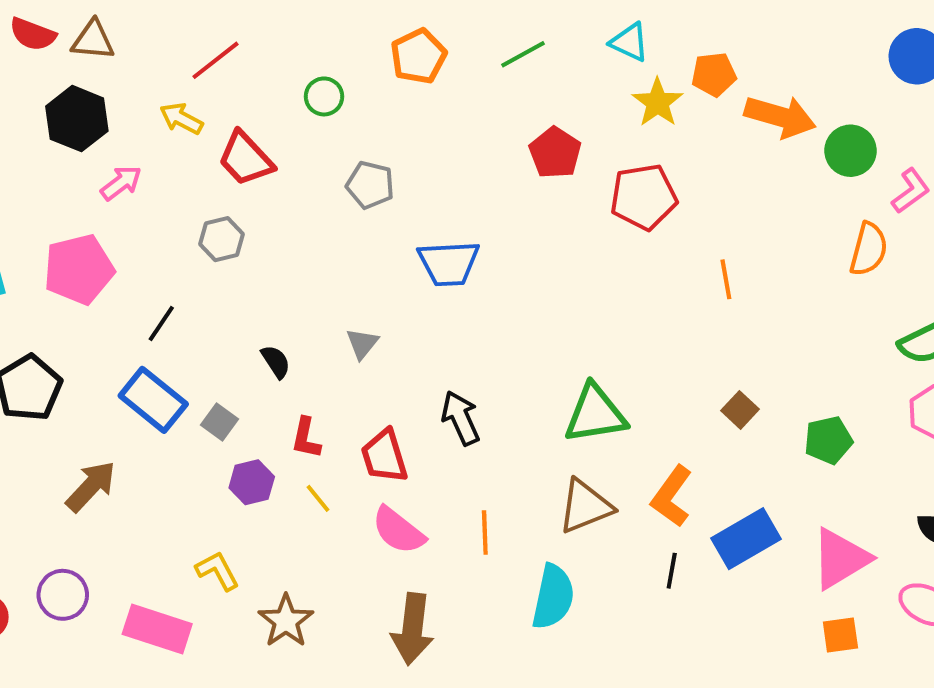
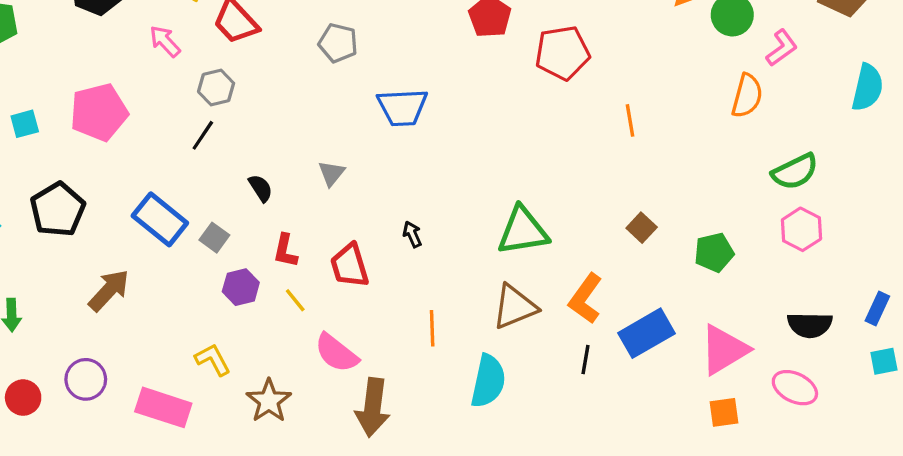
pink arrow: (121, 183) -> (165, 41), moved, turned -96
black line: (161, 324) -> (203, 135), moved
black arrow: (461, 418) -> (412, 234), size x0.6
pink semicircle: (398, 531) -> (336, 353), moved

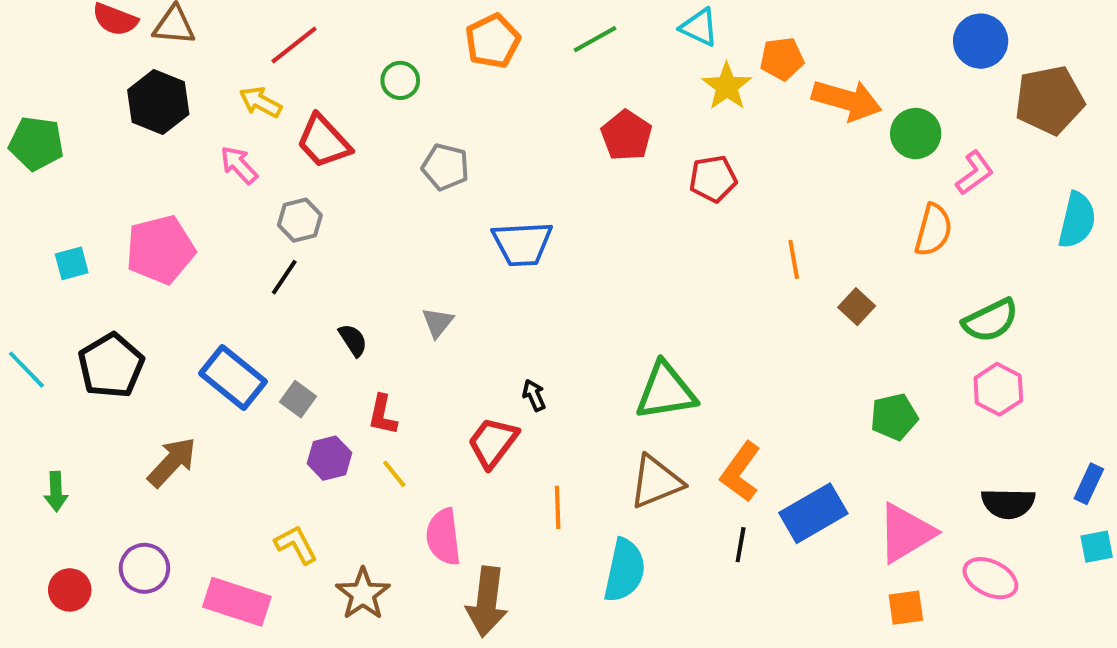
red pentagon: (562, 53) -> (713, 179), size x0.7
brown square: (642, 228) -> (857, 307), moved
red trapezoid: (350, 266) -> (493, 442), moved, turned 54
pink semicircle: (336, 353) -> (444, 537), turned 45

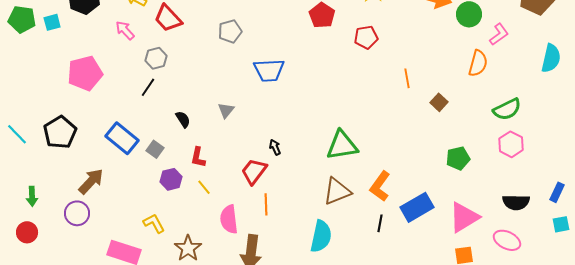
gray pentagon: (445, 167) -> (230, 31), turned -30
cyan square: (72, 263) -> (52, 22), moved
orange line: (558, 507) -> (266, 204), moved
purple circle: (144, 568) -> (77, 213), moved
red circle: (70, 590) -> (27, 232), moved

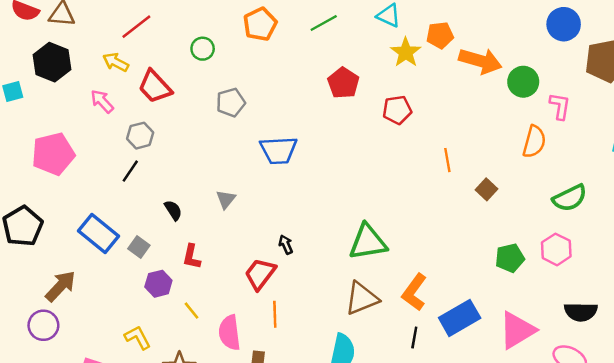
pink L-shape: (499, 34) -> (560, 106), turned -45
pink hexagon: (511, 144) -> (556, 249), moved
yellow line: (204, 187) -> (192, 311), moved

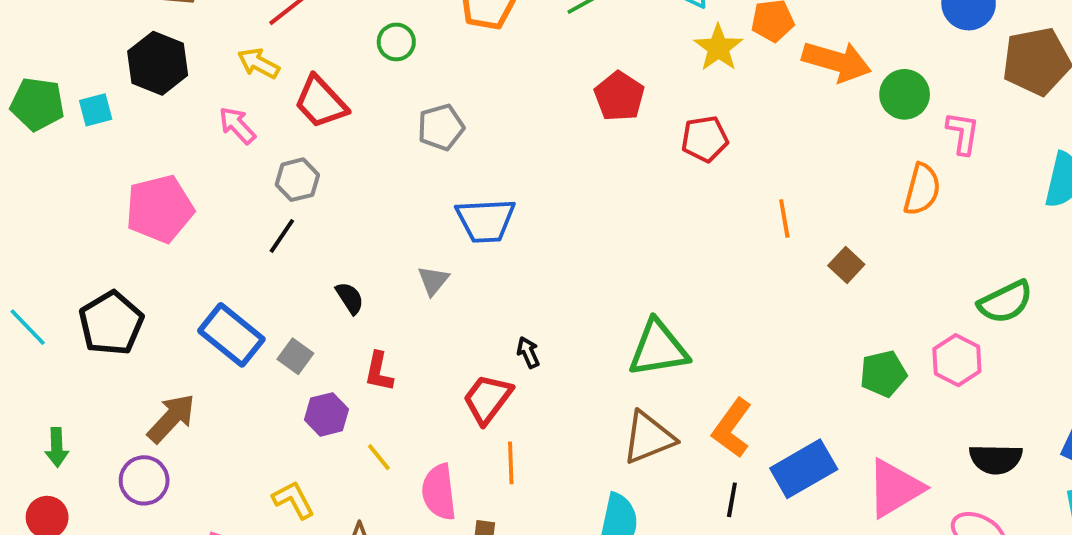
blue trapezoid: (278, 150) -> (486, 220), moved
green semicircle: (570, 198) -> (1005, 302), moved

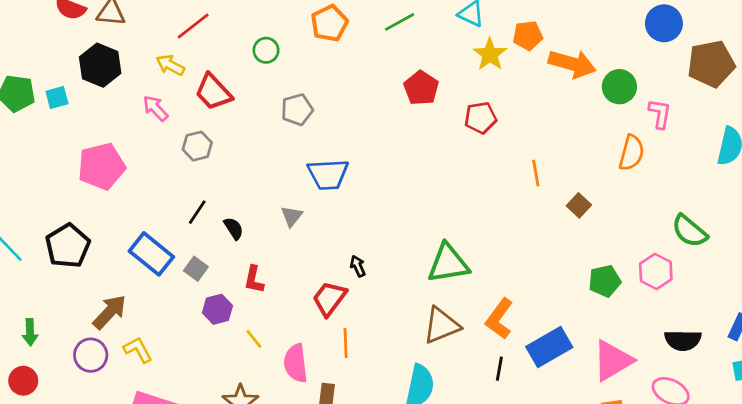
black line: (282, 236) -> (197, 212), moved
green semicircle: (1005, 302) -> (690, 231), turned 66
yellow L-shape: (293, 500) -> (138, 350), moved

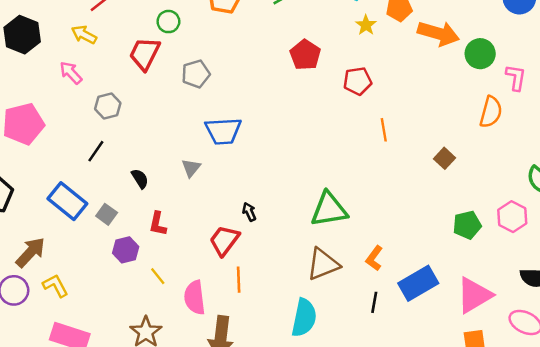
yellow star: (490, 54) -> (366, 25), size x0.7
red trapezoid: (213, 92) -> (145, 54), moved, turned 69
orange line: (536, 173) -> (384, 130), moved
black line: (197, 212) -> (96, 151), moved
orange L-shape: (499, 319) -> (374, 258), size x0.7

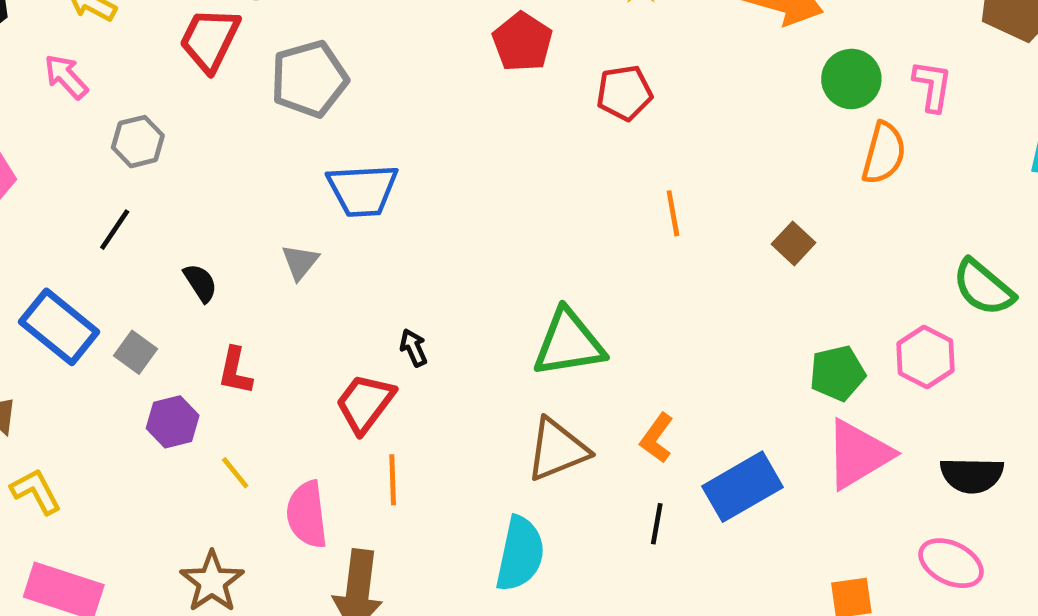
green circle: (480, 54) -> (851, 79), moved
gray pentagon: (196, 74) -> (309, 79), size x1.4
orange line: (384, 130) -> (673, 213), moved
pink triangle: (474, 295) -> (858, 454), moved

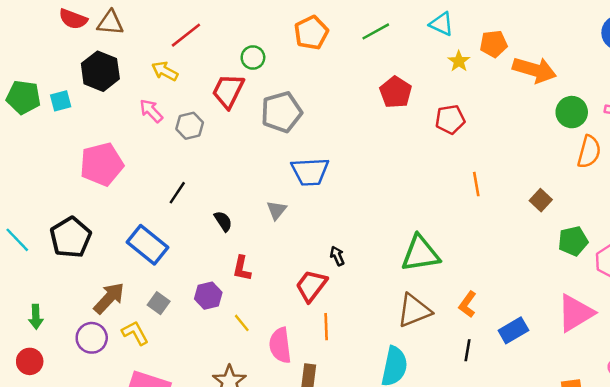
gray hexagon: (138, 142) -> (190, 126), moved
gray square: (136, 352) -> (159, 303), moved
green pentagon: (837, 373) -> (573, 241), moved
blue rectangle: (742, 487) -> (513, 330), size x0.7

